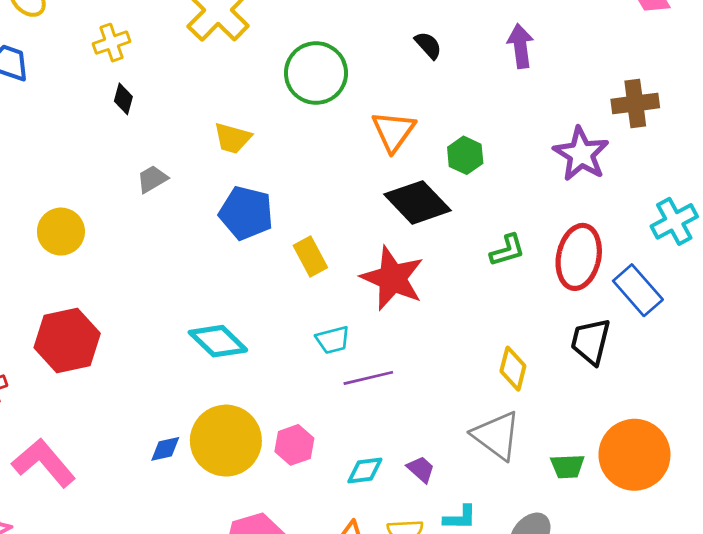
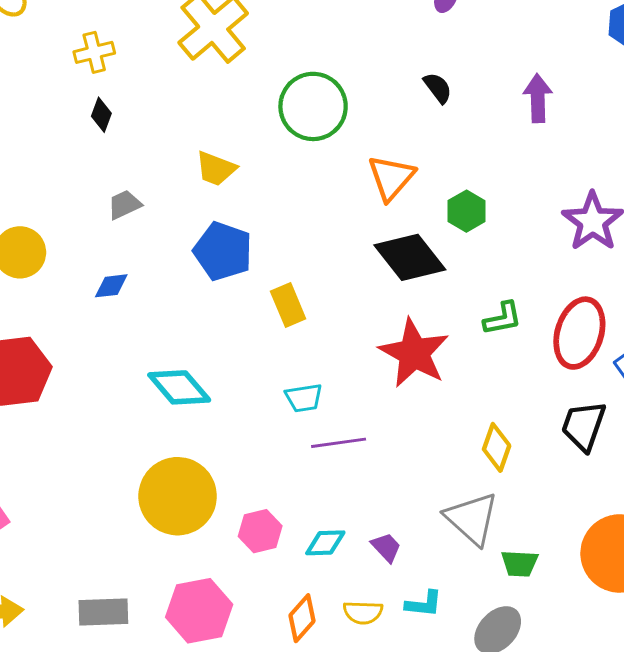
red star: (392, 278) -> (414, 353), moved
pink hexagon: (294, 445) -> (260, 531), moved
blue diamond: (165, 449) -> (111, 286), moved
green trapezoid: (567, 466) -> (520, 563), moved

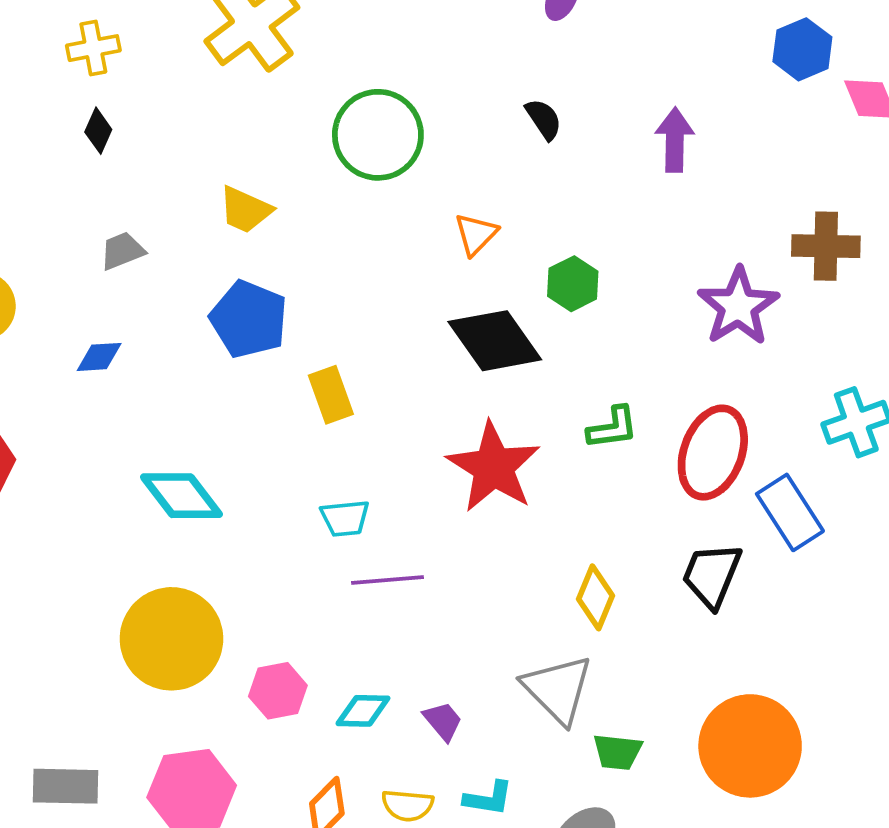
orange triangle: (391, 178) -> (476, 234), size x0.7

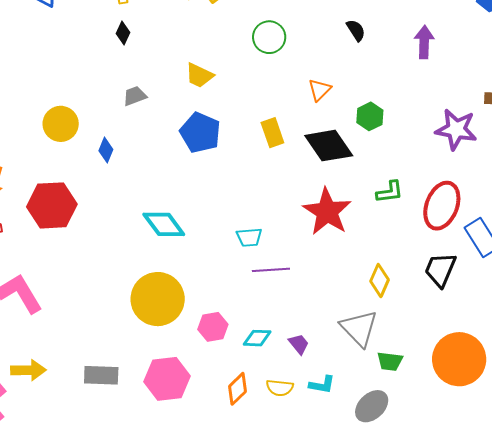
green circle: (378, 135) -> (269, 37), size x0.7
purple star: (738, 306) -> (456, 129), turned -30
blue diamond: (99, 357) -> (106, 150), moved, turned -65
yellow rectangle: (331, 395) -> (272, 133), moved

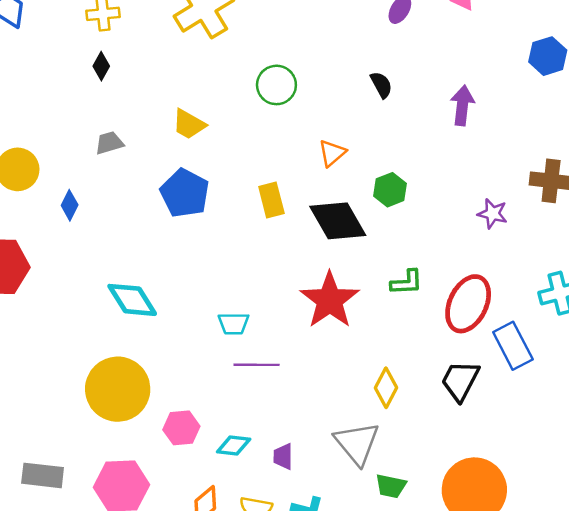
purple star: (456, 129) -> (493, 214), size x0.6
purple trapezoid: (299, 344) -> (283, 457), turned -145

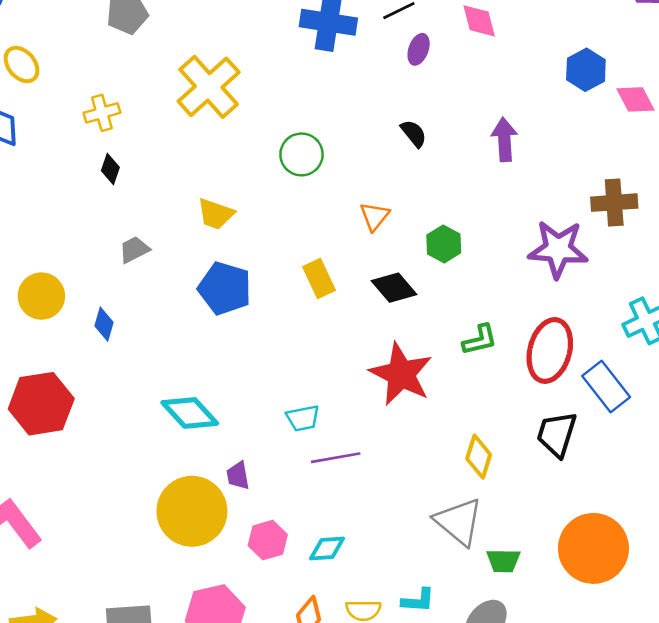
purple star: (493, 214) -> (558, 249), size x1.8
black diamond: (338, 221) -> (394, 288), size x0.7
purple trapezoid: (283, 457) -> (238, 476), moved

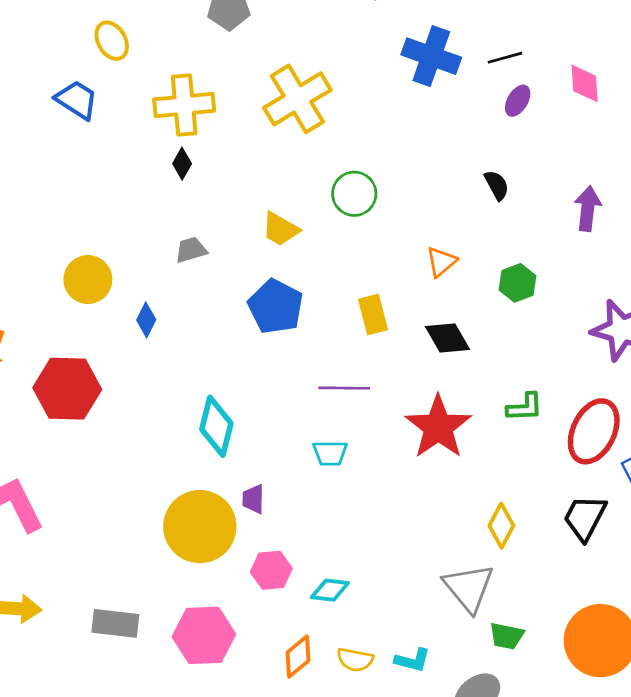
yellow cross: (102, 113) -> (184, 105), size x1.6
green circle: (301, 154) -> (354, 194), moved
green hexagon: (444, 244) -> (518, 283), moved
cyan diamond: (190, 413) -> (216, 426), turned 46
purple line: (336, 458) -> (344, 388), moved

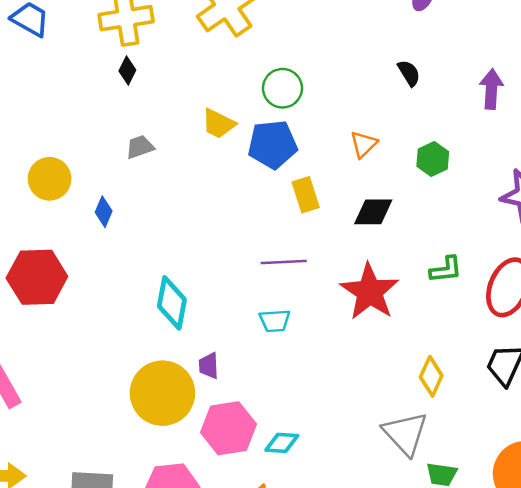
blue pentagon: (276, 307) -> (273, 144), moved, turned -30
black diamond: (448, 338) -> (373, 212), turned -57
pink hexagon: (271, 570) -> (228, 428), size x1.5

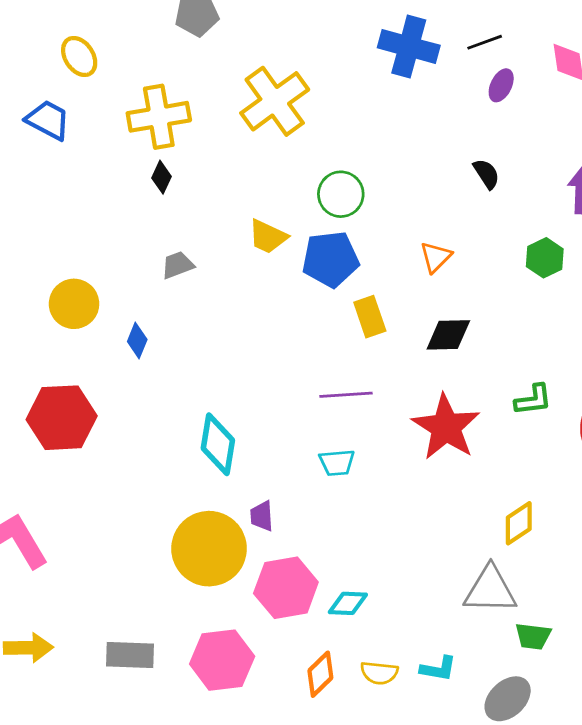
green hexagon: (433, 159) -> (545, 258), moved
yellow diamond: (431, 376) -> (519, 523), turned 33
gray triangle: (405, 433) -> (490, 590), turned -45

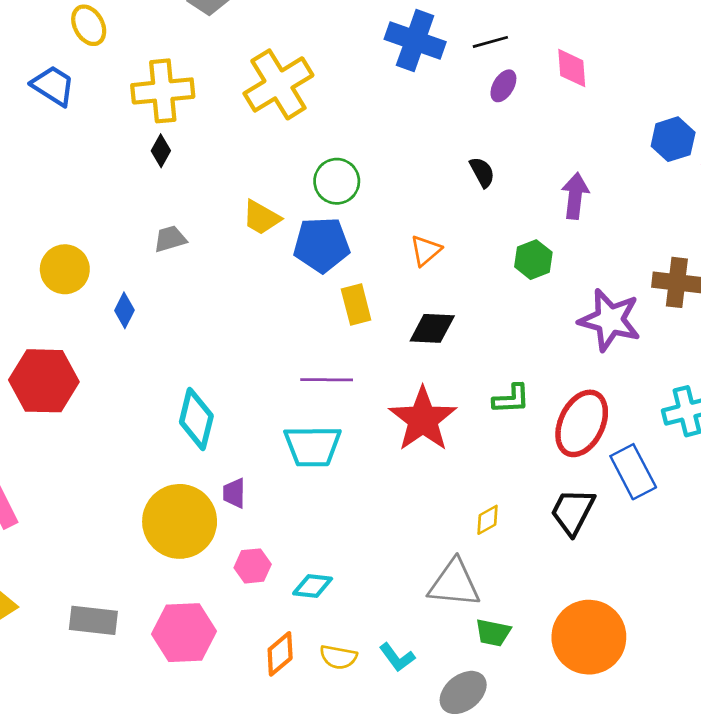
cyan trapezoid: (337, 463) -> (313, 446), size x1.6
yellow diamond: (519, 523) -> (488, 520), size x0.7
pink hexagon: (286, 588) -> (253, 566), size x0.6
cyan L-shape: (438, 669) -> (397, 657), turned 39

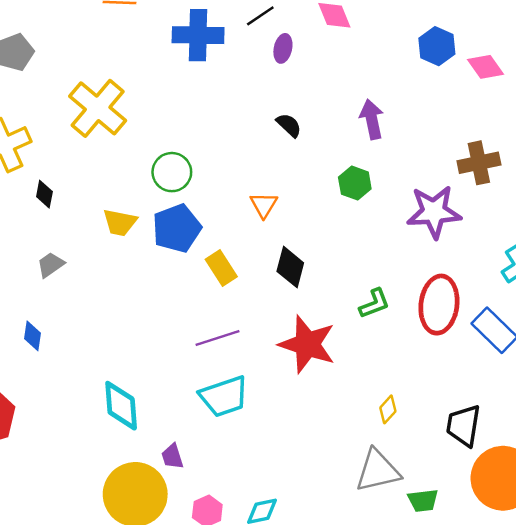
black diamond: (161, 151) -> (44, 194), moved
black diamond: (432, 328) -> (290, 267), turned -60
black trapezoid: (573, 512) -> (464, 426), moved

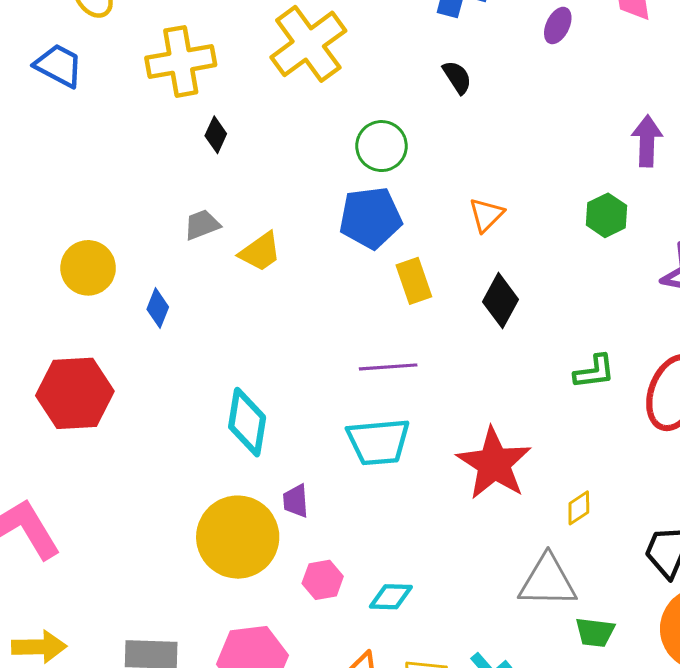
black semicircle: (289, 125) -> (457, 77), moved
yellow trapezoid: (120, 222) -> (260, 252), moved, turned -60
red star: (307, 344) -> (494, 464), moved

